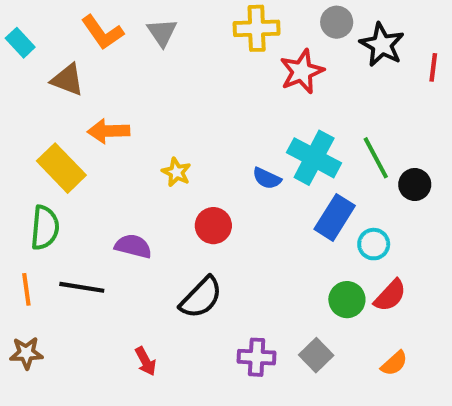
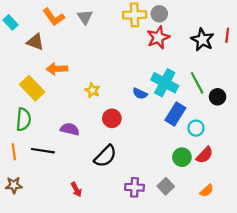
gray circle: (337, 22) -> (159, 14), moved
black star: (382, 45) -> (202, 40), moved

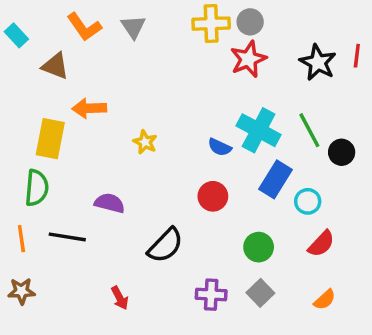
yellow rectangle: (32, 88) -> (50, 139), turned 55
red circle: (112, 118) -> (213, 196), moved
green circle: (182, 157) -> (259, 247), moved

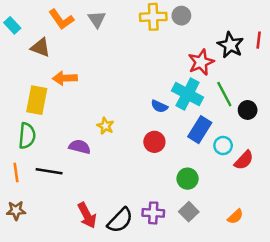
red star: (248, 59) -> (201, 62), moved
yellow star: (145, 142) -> (105, 126), moved
red semicircle: (321, 244) -> (244, 160), moved
black semicircle: (165, 245) -> (120, 220), moved
red arrow: (120, 298) -> (87, 215), size x1.5

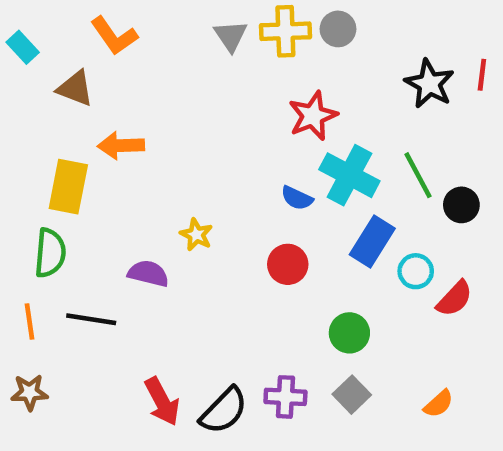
gray triangle: (97, 19) -> (231, 36), moved
red star: (201, 62) -> (313, 116), moved

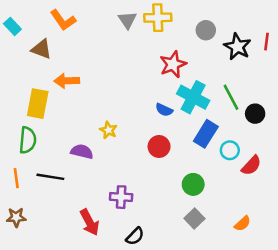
gray circle: (338, 29) -> (206, 30), moved
purple cross: (285, 397) -> (121, 197), moved
black semicircle: (224, 411) -> (135, 236), moved, size x0.7

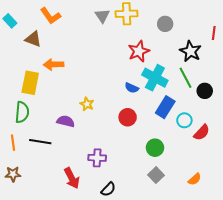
black star: (237, 47) -> (191, 51), moved

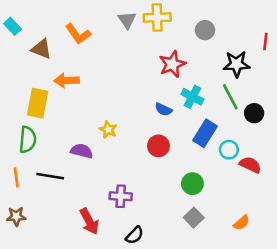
orange L-shape: (50, 16) -> (78, 34), moved
black star: (191, 51) -> (236, 64), turned -30
cyan cross: (155, 78) -> (192, 97), size x0.7
red semicircle: (202, 132) -> (250, 165), turned -108

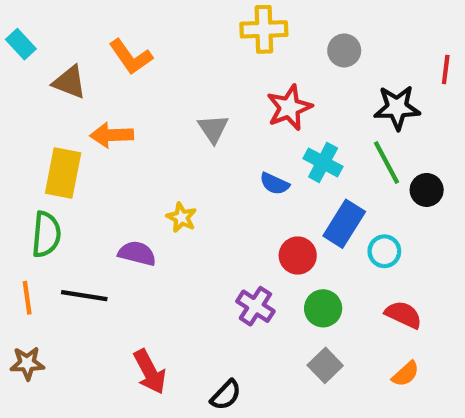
gray triangle: (127, 20) -> (213, 129), moved
red circle: (158, 146) -> (298, 255), moved
red semicircle: (250, 165) -> (403, 315), moved
purple cross: (121, 196) -> (255, 306), moved, turned 30

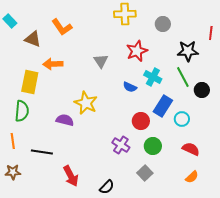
yellow star: (181, 217) -> (86, 103), size x1.6
black line: (84, 296) -> (42, 152), moved
gray square: (325, 365) -> (145, 173), moved

